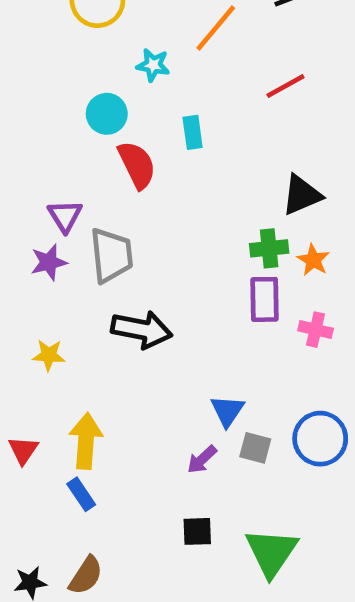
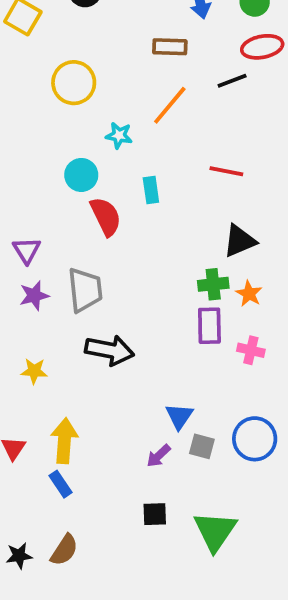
red line: (285, 86) -> (226, 171), moved, turned 40
purple triangle: (65, 216) -> (27, 250), moved

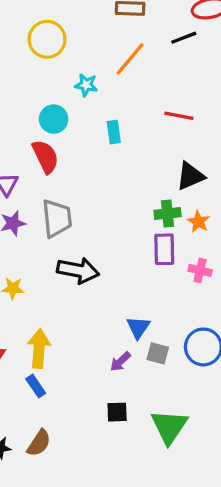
red semicircle: (106, 216) -> (45, 156), moved

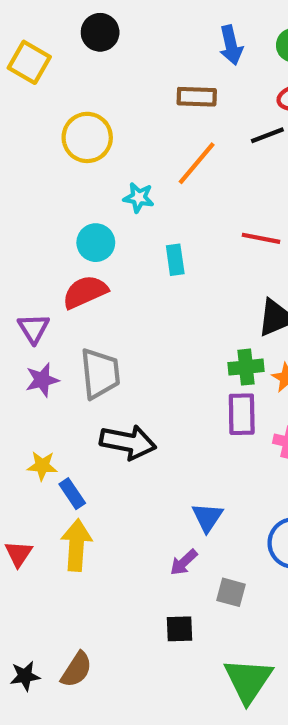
red semicircle: (45, 156) -> (85, 292), turned -88
gray square: (158, 353) -> (231, 592), moved
blue rectangle: (36, 386) -> (72, 494), moved
green triangle: (169, 427) -> (248, 680), moved

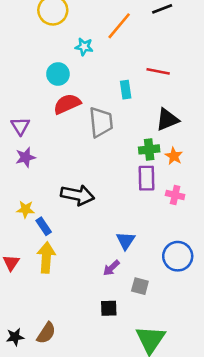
cyan rectangle: (175, 260) -> (126, 90), moved
red semicircle: (85, 292) -> (67, 104), moved
gray trapezoid: (100, 373) -> (101, 122), moved

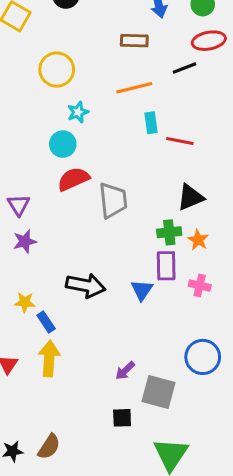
orange line: (119, 26) -> (134, 88), turned 36
cyan star: (84, 47) -> (78, 112), moved, turned -30
cyan rectangle: (126, 90) -> (151, 123), moved
blue triangle: (126, 241) -> (142, 290), moved
gray square: (140, 286) -> (159, 392), size x1.6

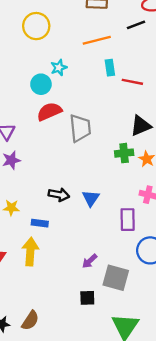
cyan star: (78, 112) -> (59, 68), moved
purple rectangle: (166, 266) -> (128, 220), moved
black arrow: (86, 285) -> (59, 195), size x0.7
blue triangle: (142, 290) -> (91, 198), moved
blue rectangle: (46, 322) -> (40, 223), moved, turned -49

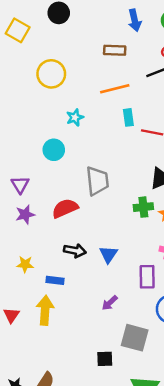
cyan circle: (41, 84) -> (54, 150), moved
red semicircle: (49, 112) -> (65, 208), moved
purple arrow: (90, 261) -> (110, 303), moved

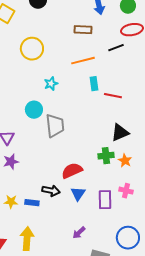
gray trapezoid: (97, 181) -> (55, 126), moved
red semicircle: (65, 208) -> (72, 171), moved
purple rectangle: (147, 277) -> (105, 200), moved
blue rectangle: (55, 280) -> (32, 203), moved

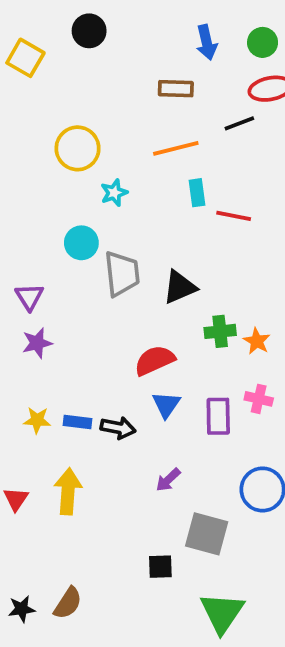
yellow circle: (32, 49) -> (78, 148), moved
black triangle: (120, 133) -> (180, 287), moved
black arrow: (51, 191) -> (118, 428), moved

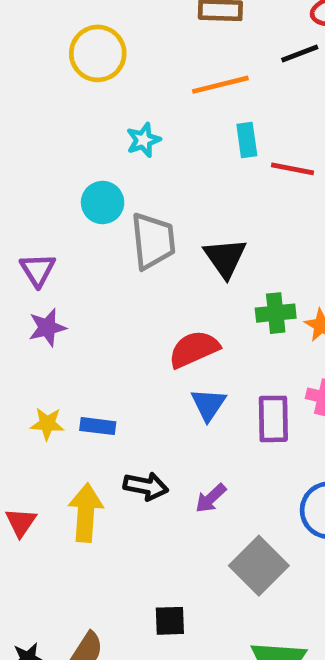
yellow circle: (78, 148) -> (98, 53), moved
black triangle: (180, 287) -> (225, 258), turned -42
black arrow: (118, 428) -> (146, 486), moved
gray square: (207, 534) -> (259, 566), turned 30
black square: (160, 567) -> (170, 621), moved

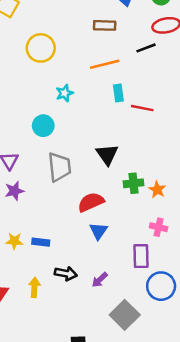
gray trapezoid: (153, 241) -> (60, 167), moved
purple rectangle: (273, 419) -> (141, 256), moved
yellow arrow: (86, 513) -> (34, 287), size x0.7

